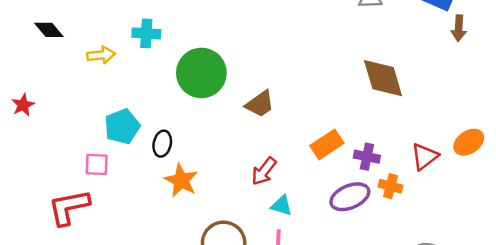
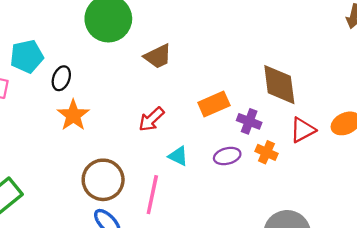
brown diamond: (383, 78) -> (279, 85), moved
purple ellipse: (350, 197) -> (227, 156), size x0.7
cyan triangle: (282, 206) -> (178, 156), moved

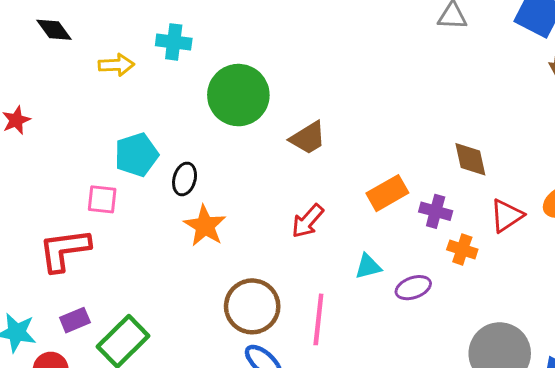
brown diamond: (279, 85) -> (470, 159), size x0.7
cyan triangle: (178, 156) -> (368, 267), moved, turned -35
purple ellipse: (227, 156) -> (413, 288), moved

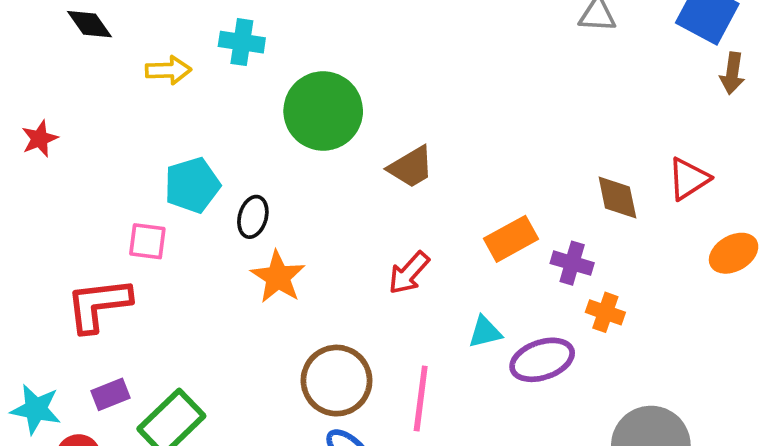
red triangle: (507, 216) -> (689, 179), moved
purple ellipse: (413, 288) -> (542, 360), size x1.4

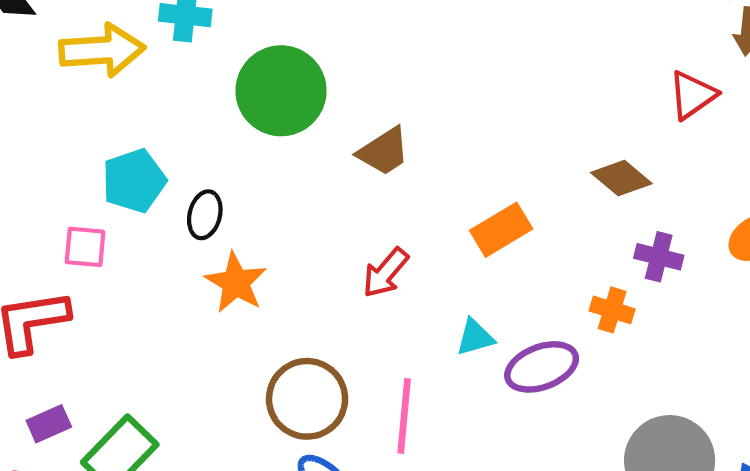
yellow arrow: (168, 70) -> (102, 50), size x1.6
red triangle: (689, 179) -> (692, 95), moved
brown diamond: (617, 197) -> (621, 178), turned -36
purple cross: (572, 263) -> (659, 257), moved

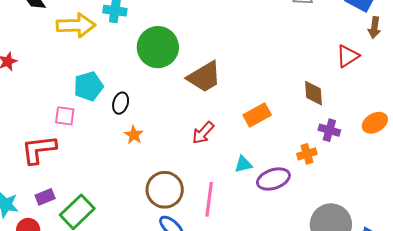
brown trapezoid: (384, 151) -> (204, 77), size x1.4
brown diamond: (621, 178) -> (313, 93), turned 44
orange star: (236, 283) -> (134, 135), size x0.7
orange cross: (612, 310) -> (307, 154), turned -36

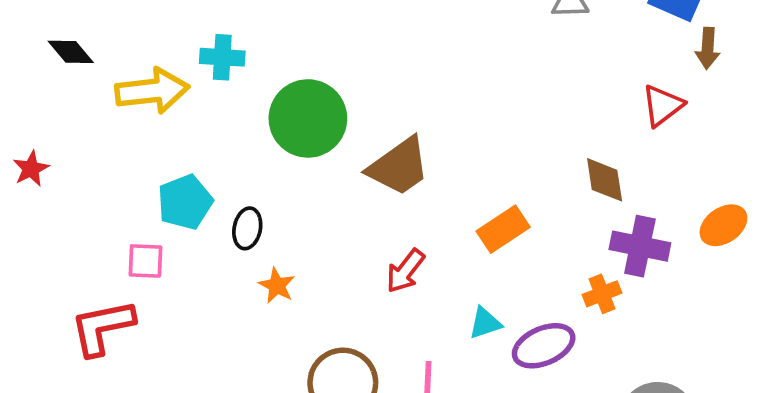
purple cross: (329, 130) -> (640, 246), size x1.4

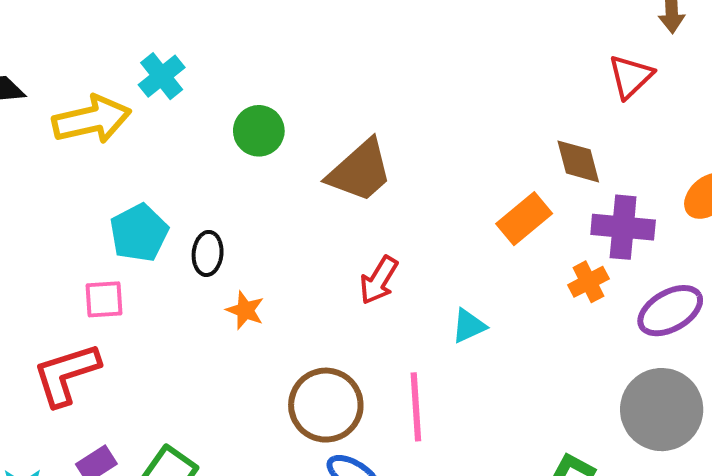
cyan cross: (222, 57) -> (162, 76), turned -36
green circle: (308, 118) -> (259, 131), size x0.6
orange rectangle: (503, 229) -> (524, 219), moved
purple ellipse: (544, 346) -> (670, 311), moved

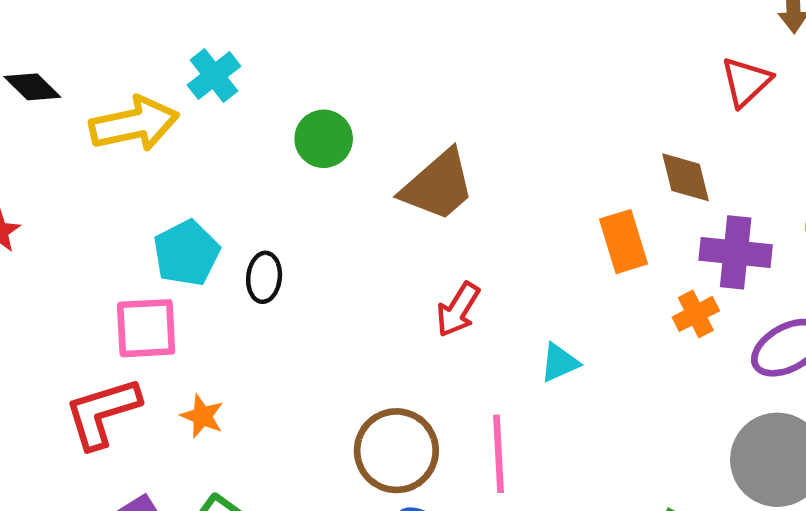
orange rectangle: (524, 219) -> (624, 242), turned -68
pink square: (104, 299) -> (146, 328), size x1.4
orange star: (245, 310) -> (202, 416), moved

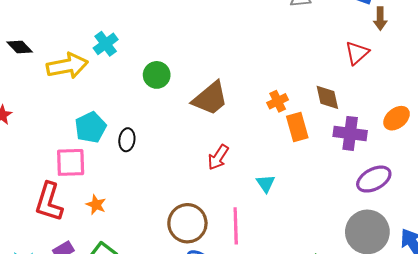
orange cross: (696, 314) -> (278, 101), moved
cyan triangle: (559, 363) -> (266, 183), turned -42
red L-shape: (102, 413) -> (49, 202), turned -57

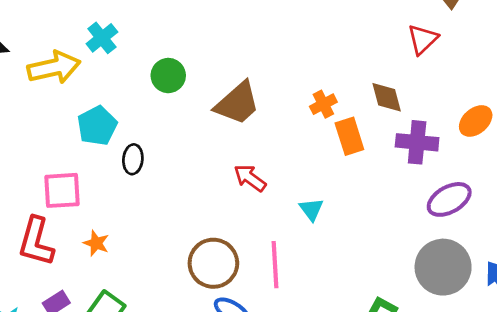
cyan pentagon: (90, 127) -> (97, 126), moved
red arrow: (218, 157) -> (250, 178), turned 95

